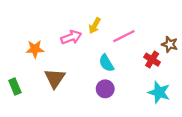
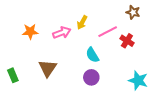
brown star: (170, 44) -> (133, 12), moved
orange star: (35, 49) -> (30, 32), moved
red cross: (152, 60) -> (127, 41), moved

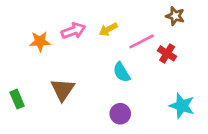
yellow arrow: (82, 22) -> (108, 29), turned 32
pink arrow: (62, 33) -> (73, 31), moved
purple circle: (91, 77) -> (120, 114), moved

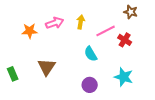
yellow arrow: (108, 29) -> (81, 22), turned 128
cyan star: (182, 106) -> (124, 77), moved

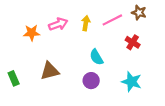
pink line: (106, 31) -> (112, 20), moved
brown triangle: (47, 67) -> (50, 71), turned 42
purple circle: (90, 85) -> (91, 81), moved

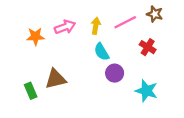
cyan semicircle: (96, 57) -> (102, 52), moved
green rectangle: (14, 78) -> (31, 91), moved
purple circle: (91, 81) -> (115, 73), moved

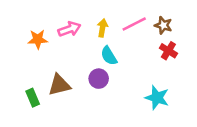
brown star: (155, 14) -> (163, 25), moved
red cross: (148, 47) -> (168, 51), moved
purple circle: (115, 73) -> (99, 79), moved

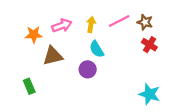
brown triangle: (59, 85) -> (53, 56), moved
cyan star: (157, 98) -> (149, 94), moved

